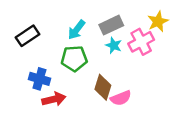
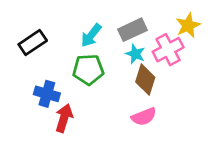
brown diamond: (103, 87) -> (145, 80), moved
red arrow: (54, 99) -> (64, 118), turned -60

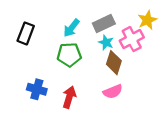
black rectangle: (33, 42) -> (26, 33), turned -35
blue cross: (47, 94) -> (37, 89), moved
red arrow: (64, 118) -> (69, 97), moved

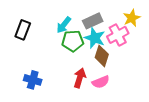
cyan star: (106, 42) -> (95, 38), size x1.5
green pentagon: (69, 55) -> (73, 41), moved
red arrow: (69, 97) -> (80, 78), moved

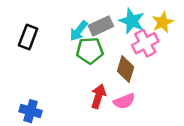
gray rectangle: (93, 21) -> (101, 26), moved
cyan star: (95, 38) -> (132, 21), moved
blue cross: (33, 80) -> (31, 111), moved

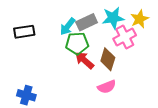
cyan star: (132, 21) -> (113, 18), turned -30
black rectangle: (28, 37) -> (24, 32), turned 60
red arrow: (98, 96) -> (84, 60), moved, turned -66

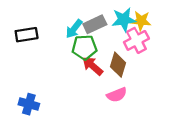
yellow star: (140, 19) -> (141, 21), moved, turned 30

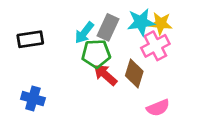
gray rectangle: (95, 24) -> (108, 27), turned -40
pink semicircle: (117, 95) -> (158, 108), moved
blue cross: (29, 104) -> (33, 99), moved

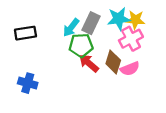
pink semicircle: (158, 108) -> (130, 69), moved

